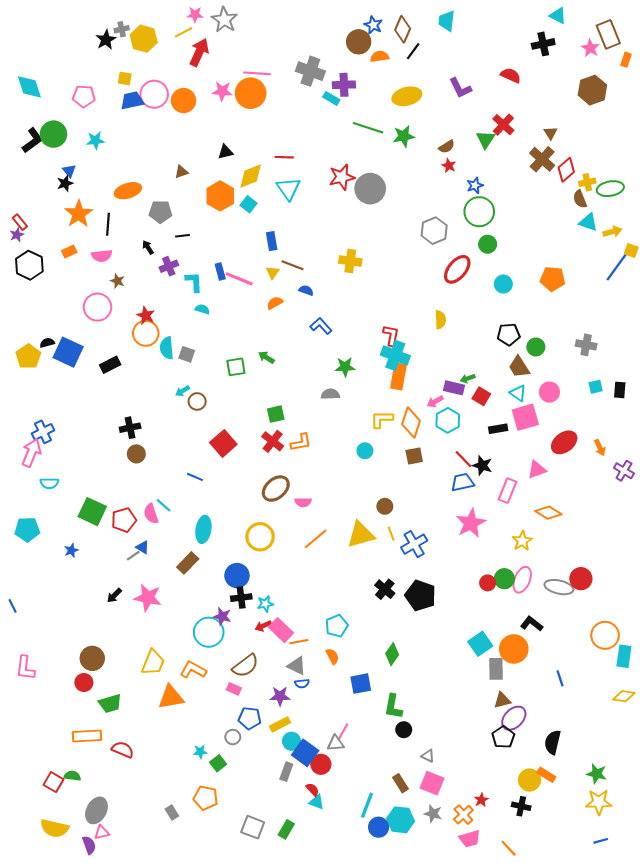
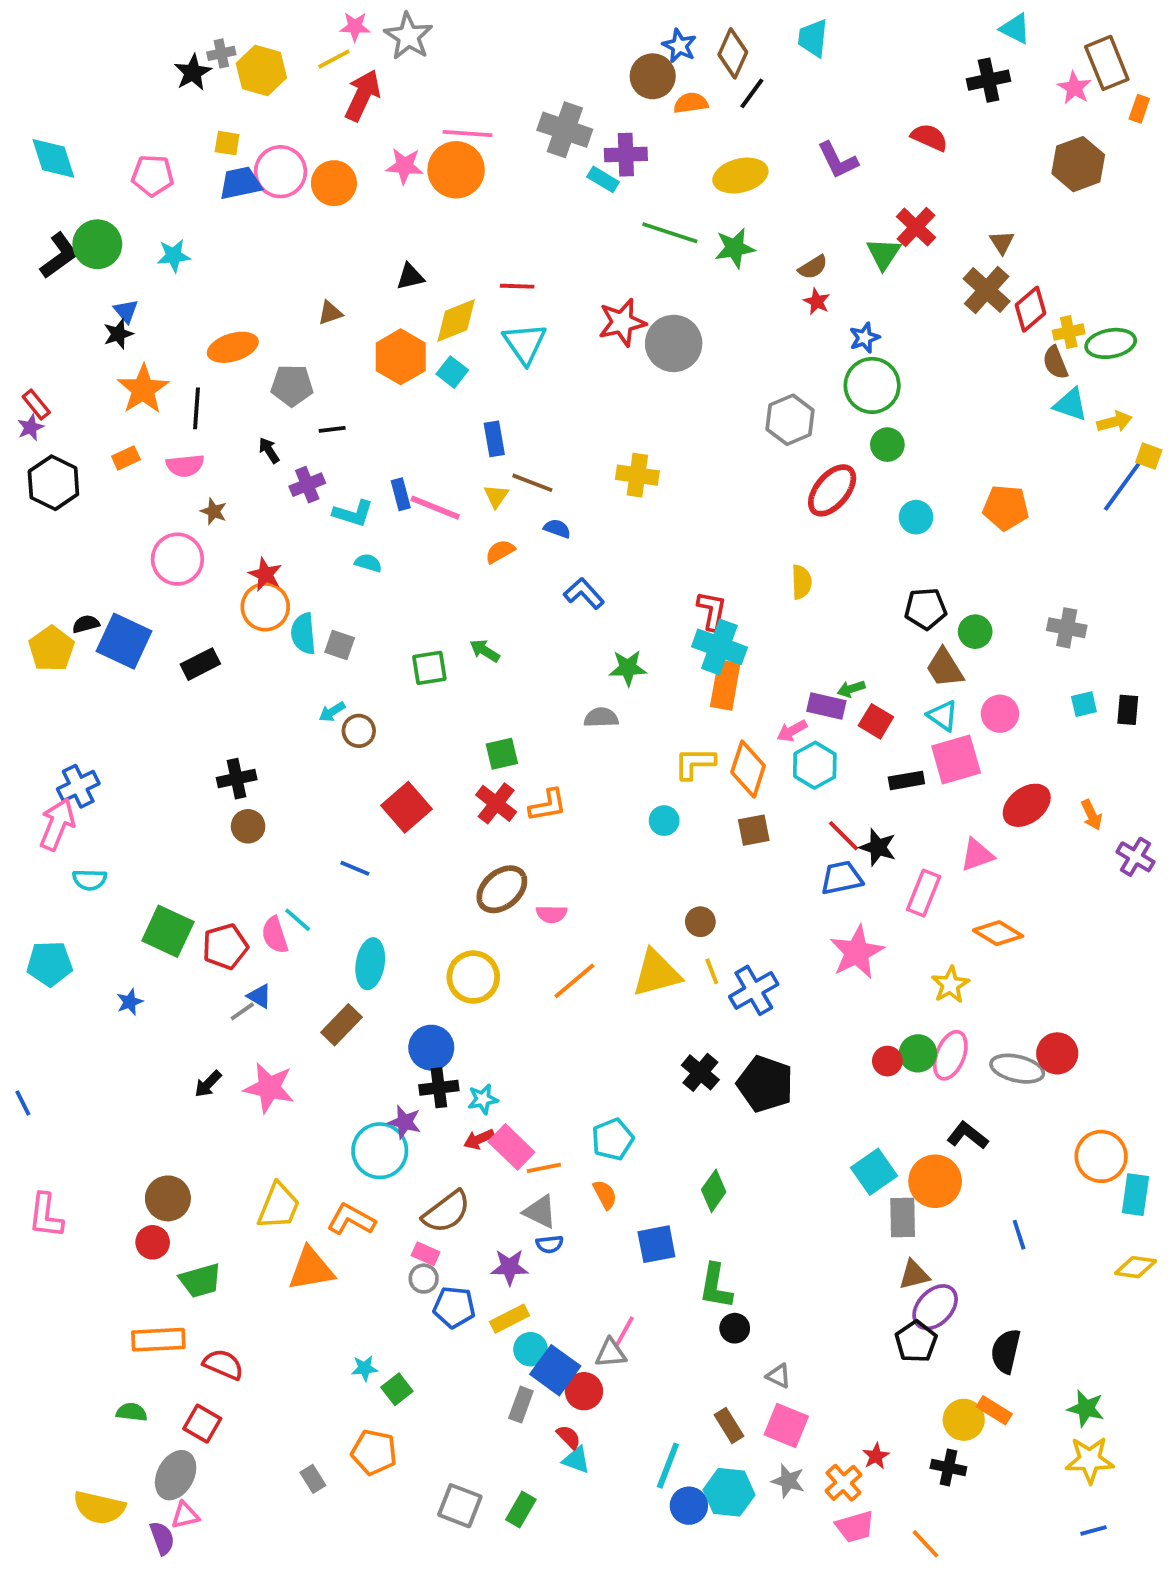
cyan L-shape: (194, 282) -> (353, 513), turned 110
gray circle: (233, 737) -> (424, 1279), moved
red square: (53, 782) -> (202, 1424), moved

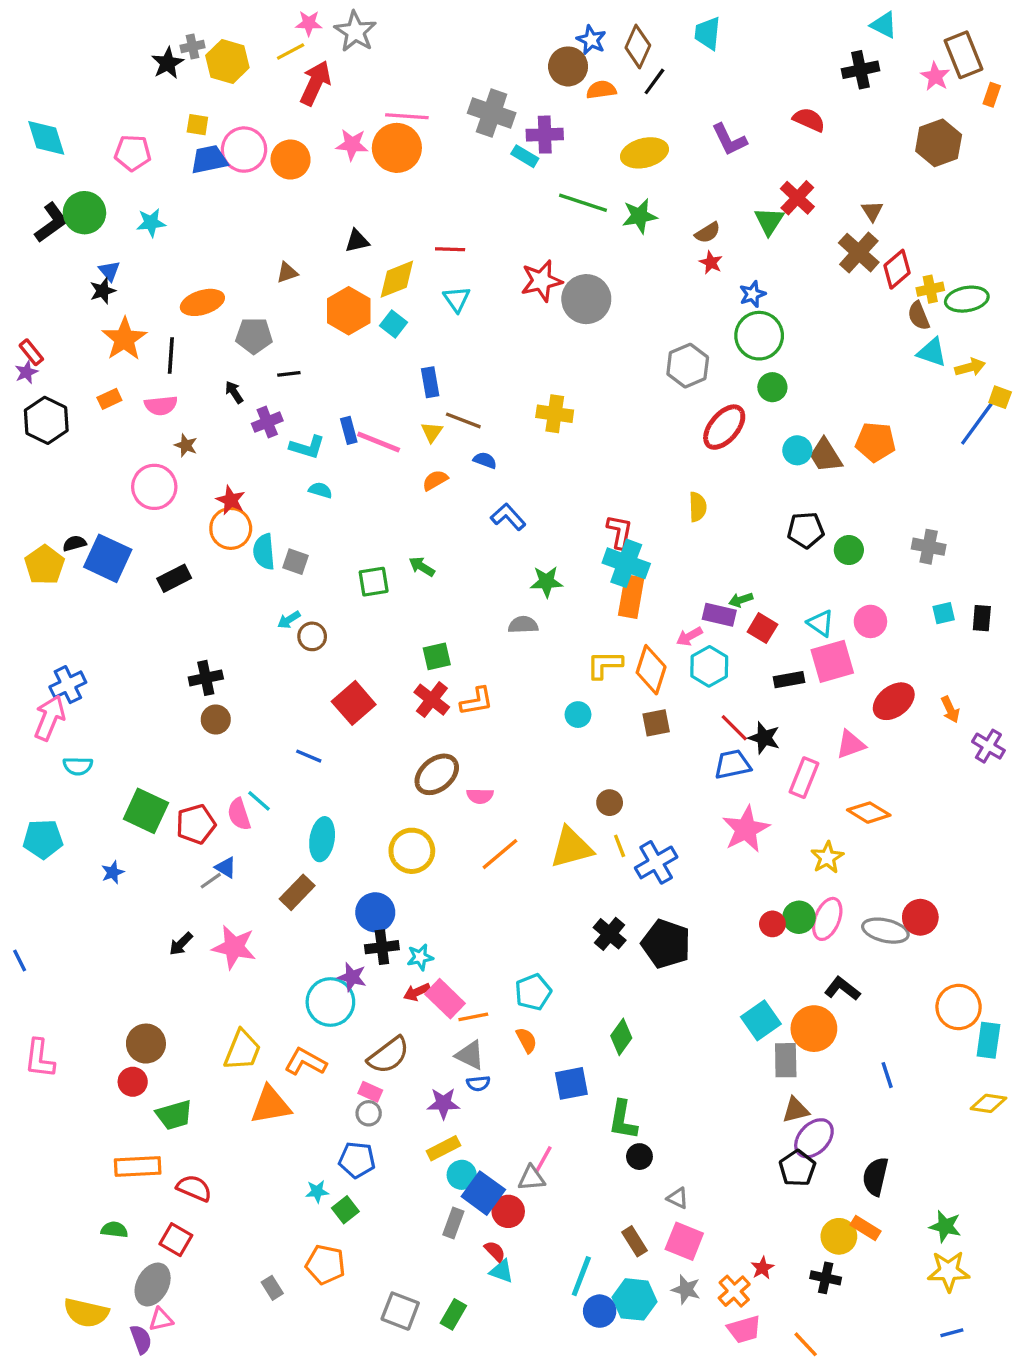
cyan triangle: (525, 343) -> (457, 299), size x0.7
brown trapezoid: (945, 668) -> (826, 455), moved
blue pentagon: (454, 1307) -> (357, 1160), moved

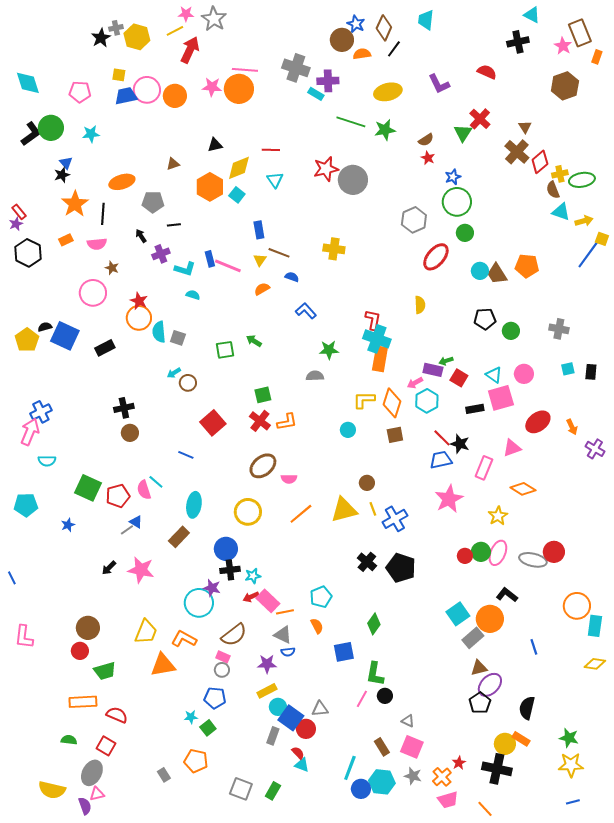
gray rectangle: (786, 1060) -> (473, 638), turned 50
pink line: (543, 1160) -> (362, 699), moved
black cross: (826, 1278) -> (497, 769), size x1.6

